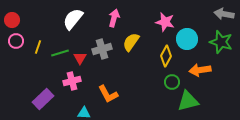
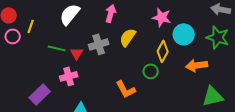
yellow line: (38, 47) -> (31, 26), moved
green line: (60, 53) -> (57, 48), turned 30
green circle: (172, 82) -> (151, 71), moved
orange L-shape: (108, 94) -> (126, 89), moved
green triangle: (188, 101) -> (213, 96), moved

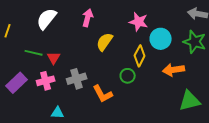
gray cross: (99, 44) -> (77, 79), moved
purple rectangle: (40, 94) -> (17, 83), moved

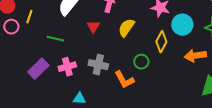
red triangle: (54, 58) -> (93, 27), moved
green circle: (128, 76) -> (141, 62), moved
gray cross: (77, 79) -> (98, 65), turned 30

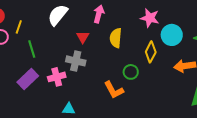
yellow semicircle: (126, 28) -> (116, 38), turned -30
green line: (55, 39) -> (32, 49), moved, turned 60
gray cross: (98, 65) -> (76, 61), moved

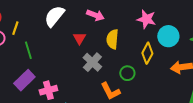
pink arrow: (99, 14) -> (95, 15), turned 96
gray cross: (76, 61) -> (92, 62), moved, turned 30
pink cross: (57, 77) -> (48, 90), moved

